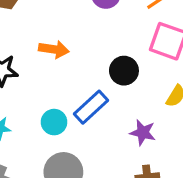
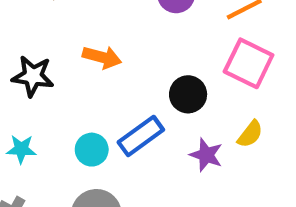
purple star: (143, 133) -> (206, 155), moved

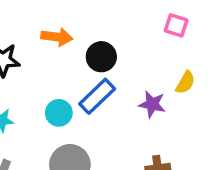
pink square: (249, 63) -> (176, 25), size x0.6
black circle: (188, 94) -> (101, 57), moved

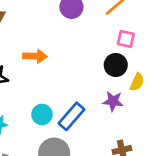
black circle: (101, 57) -> (116, 65), moved
blue rectangle: (97, 96) -> (71, 116), moved

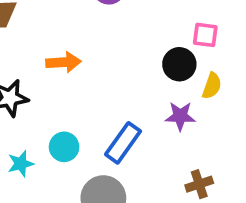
pink square: (126, 39) -> (205, 35), moved
cyan circle: (42, 114) -> (64, 147), moved

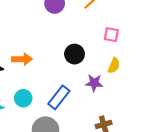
orange arrow: (64, 62) -> (22, 59), moved
black circle: (179, 64) -> (74, 54), moved

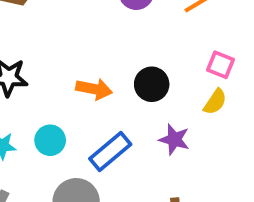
orange arrow: (22, 59) -> (94, 89), moved
yellow semicircle: (114, 65) -> (215, 102), moved

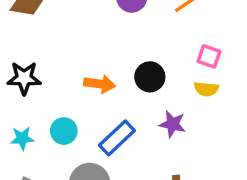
yellow semicircle: (215, 102) -> (206, 89), turned 65

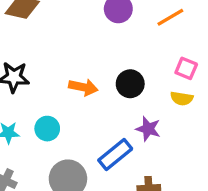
blue rectangle: (117, 138) -> (115, 154), moved

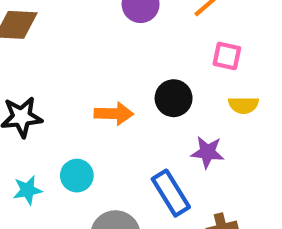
pink square: (186, 68) -> (227, 56), moved
blue rectangle: (115, 154) -> (171, 193), turned -72

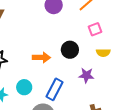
pink square: (227, 56) -> (95, 29), turned -32
blue rectangle: (171, 193) -> (55, 89), moved, turned 60

